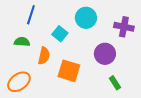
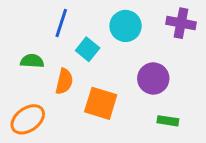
blue line: (31, 15) -> (61, 23), moved
purple cross: (124, 27) -> (181, 23), moved
green rectangle: (115, 83) -> (168, 121), turned -48

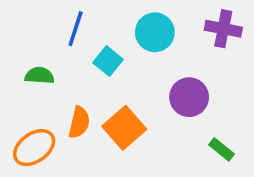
orange semicircle: (64, 81) -> (79, 122), moved
orange square: (101, 103) -> (124, 128), turned 32
green rectangle: (168, 121) -> (221, 149), moved, turned 30

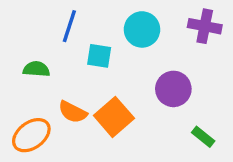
cyan square: (108, 61) -> (99, 56), turned -30
orange semicircle: (79, 122) -> (73, 112), turned 104

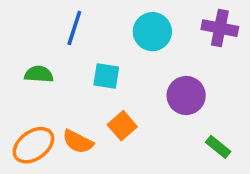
cyan square: (99, 56) -> (106, 76), moved
orange semicircle: (73, 112) -> (78, 142), moved
orange square: (114, 117) -> (122, 126), size x0.7

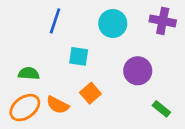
green semicircle: (39, 74) -> (29, 73), moved

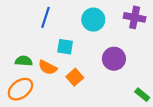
orange semicircle: (58, 105) -> (48, 67), moved
green rectangle: (161, 109) -> (142, 95), moved

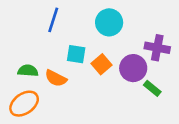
purple cross: (135, 17) -> (157, 48), moved
orange square: (75, 77) -> (101, 64), moved
green rectangle: (142, 95) -> (152, 88), moved

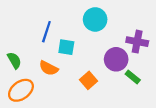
blue line: (53, 20) -> (46, 32), moved
orange square: (101, 64) -> (88, 80), moved
green semicircle: (28, 71) -> (14, 60), moved, turned 56

